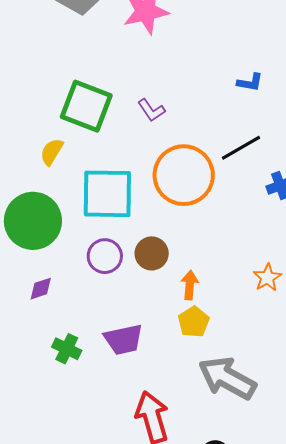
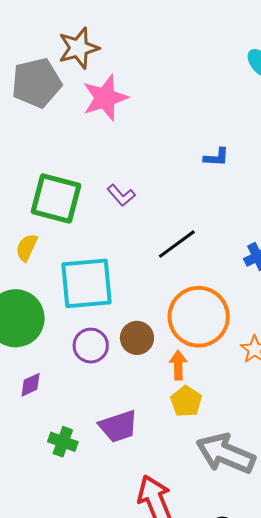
black line: (241, 148) -> (177, 244), moved
orange circle: (184, 175) -> (199, 317), moved

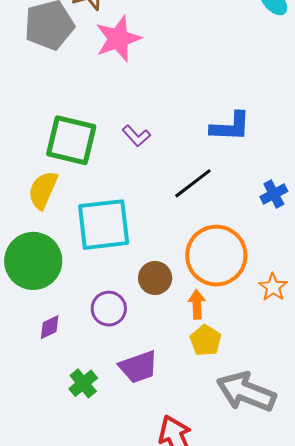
blue L-shape: (216, 157) -> (230, 127), moved, size x1.6
yellow semicircle: (27, 248) -> (43, 190), size x1.4
purple circle: (91, 346) -> (109, 309), moved
green cross: (63, 442) -> (83, 383), turned 32

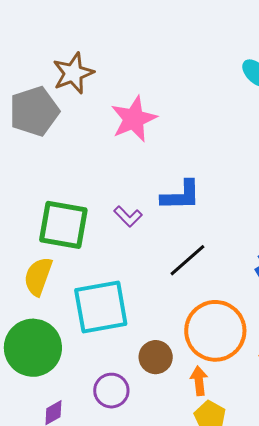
pink star: (118, 39) -> (134, 119), moved
blue L-shape: (230, 127) -> (181, 196), moved

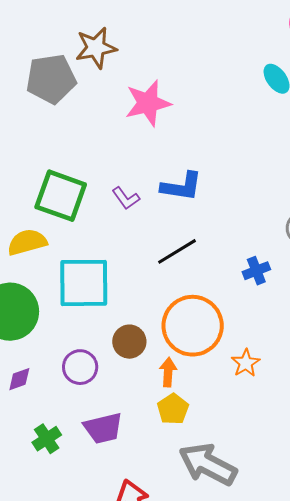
yellow semicircle: (38, 276) -> (27, 242), turned 45

